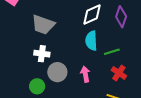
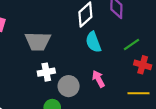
green line: (112, 52) -> (131, 45), moved
red cross: (119, 73) -> (143, 65), moved

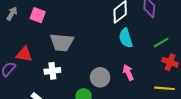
gray trapezoid: (38, 41) -> (62, 42), moved
white cross: (46, 72) -> (52, 71), moved

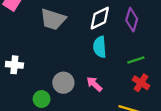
gray trapezoid: (62, 42) -> (53, 19), moved
pink arrow: (128, 72) -> (94, 84), turned -35

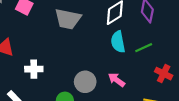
green line: (136, 60) -> (144, 48), moved

